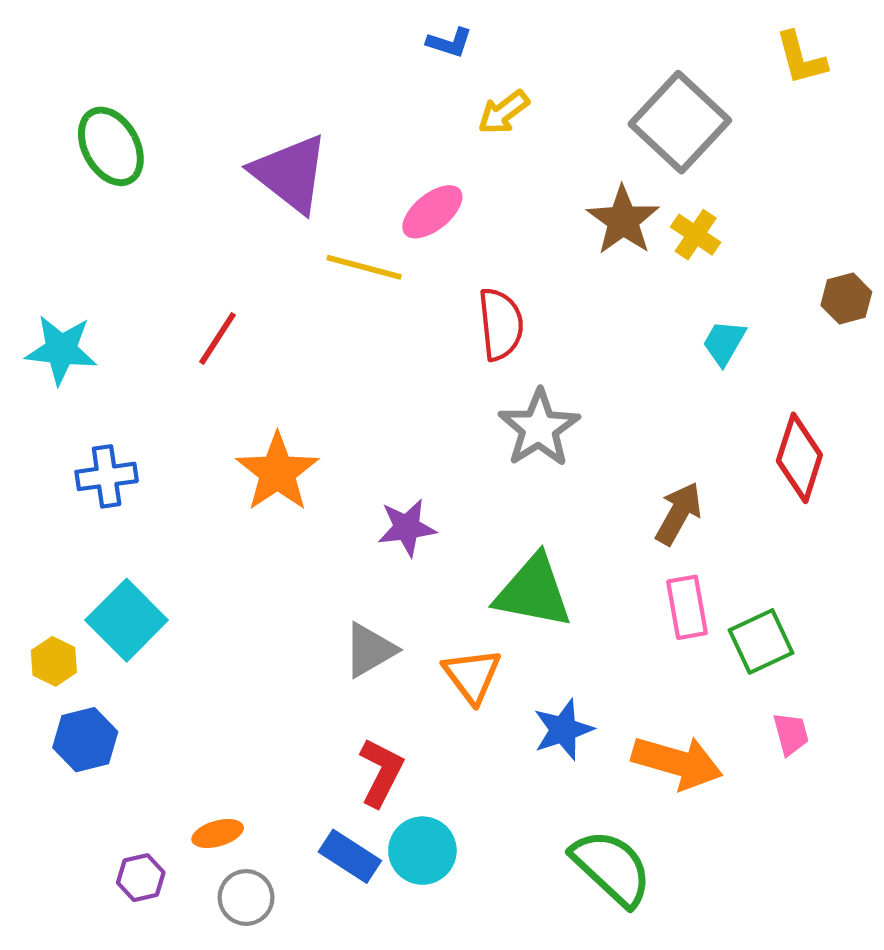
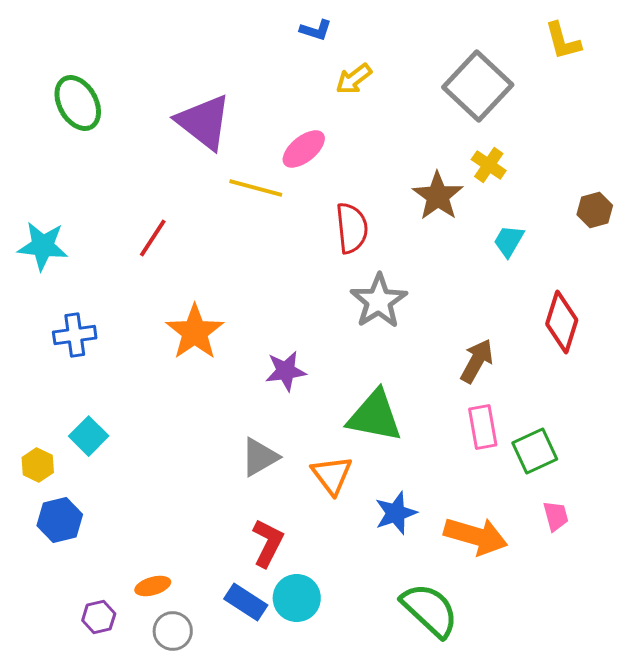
brown star: (623, 220) -> (438, 196), moved
cyan square: (127, 620) -> (89, 436), size x0.7

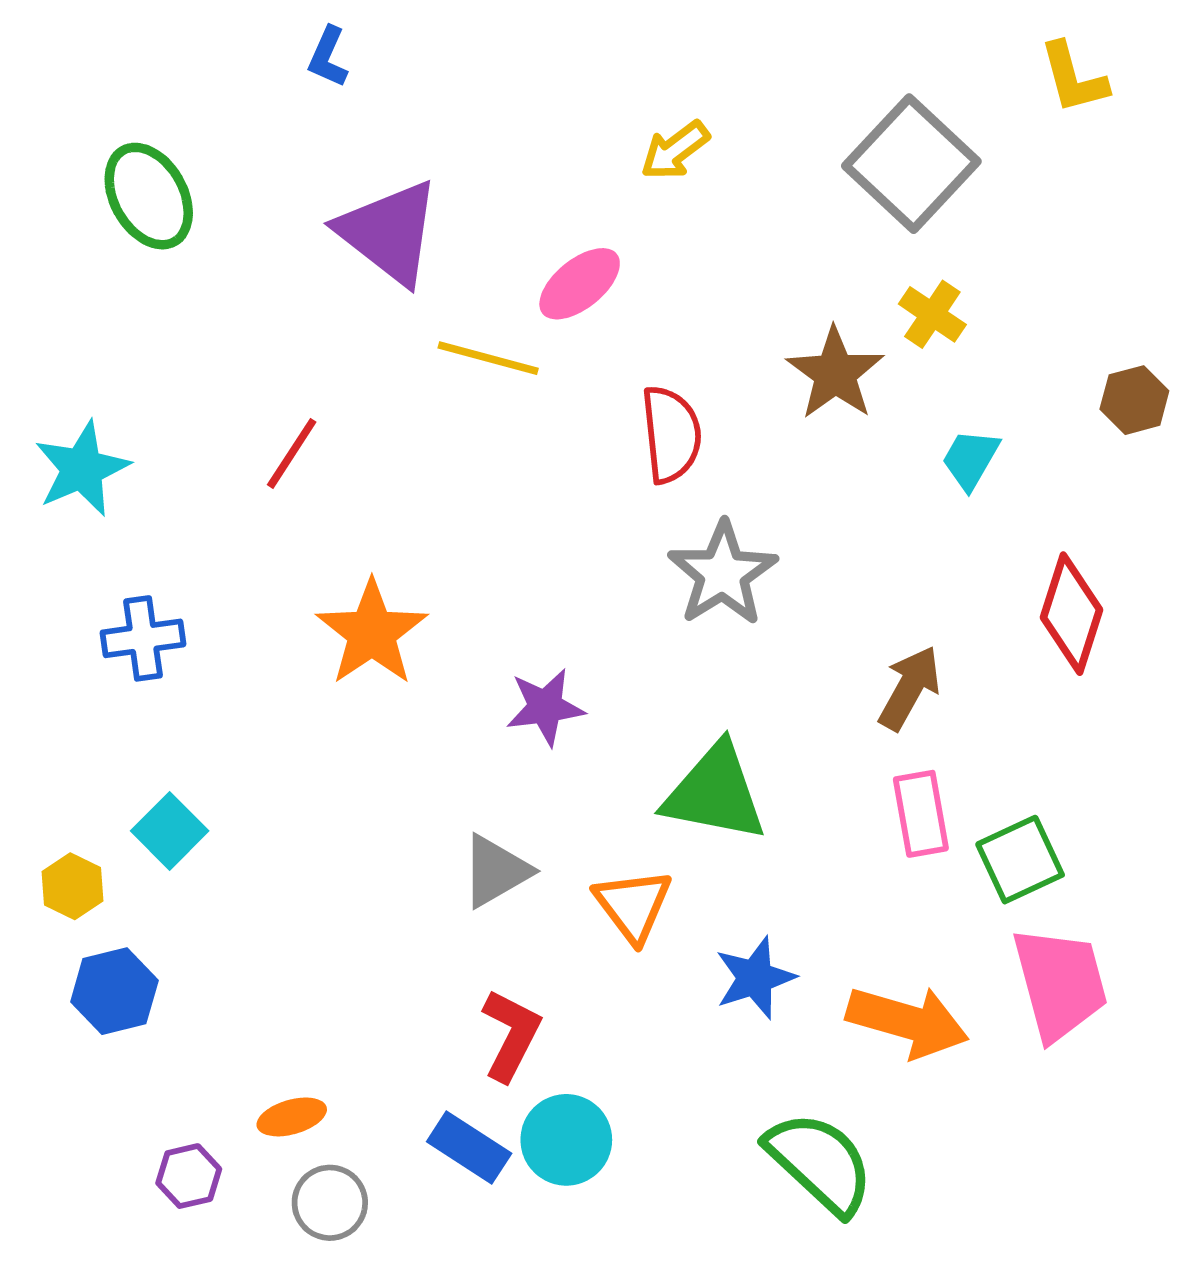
blue L-shape: (316, 30) -> (328, 57), moved, turned 96
cyan star: (43, 246) -> (82, 469), turned -30
pink trapezoid: (556, 516) -> (1060, 984), size x2.0

